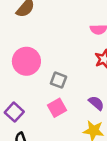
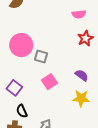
gray square: (58, 80) -> (41, 56), moved

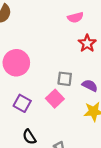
gray square: (41, 56) -> (65, 79), moved
purple square: (14, 88) -> (22, 103), moved

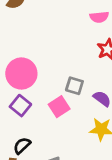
pink circle: (16, 63) -> (21, 73), moved
black semicircle: (29, 137) -> (22, 146), turned 70

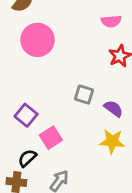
pink circle: (21, 73) -> (38, 40), moved
pink square: (59, 107) -> (51, 138), moved

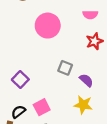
pink circle: (38, 40) -> (48, 26), moved
pink square: (51, 138) -> (42, 107), moved

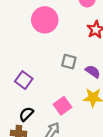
pink square: (42, 107) -> (62, 106), moved

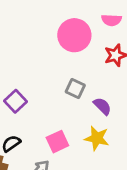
pink circle: (45, 20) -> (74, 35), moved

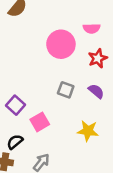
purple semicircle: (102, 106) -> (96, 91), moved
pink square: (57, 142) -> (40, 122), moved

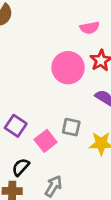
pink circle: (61, 44) -> (68, 68), moved
gray square: (66, 90) -> (71, 127), moved

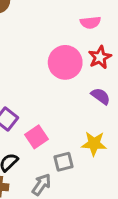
gray square: (71, 127) -> (63, 162), moved, turned -30

